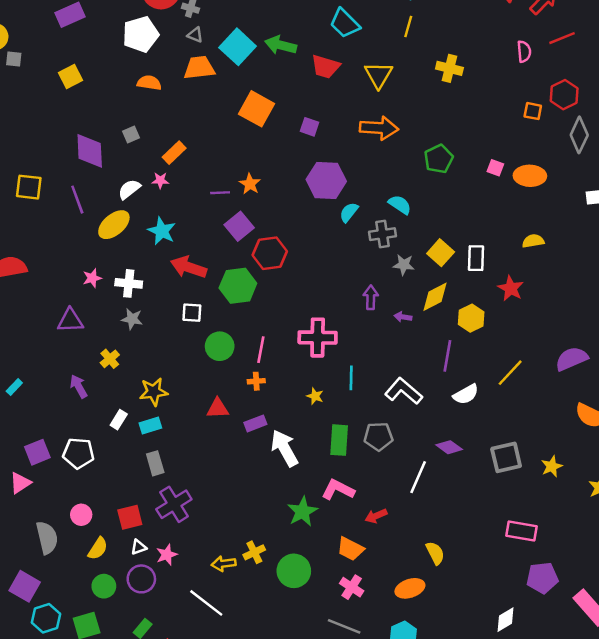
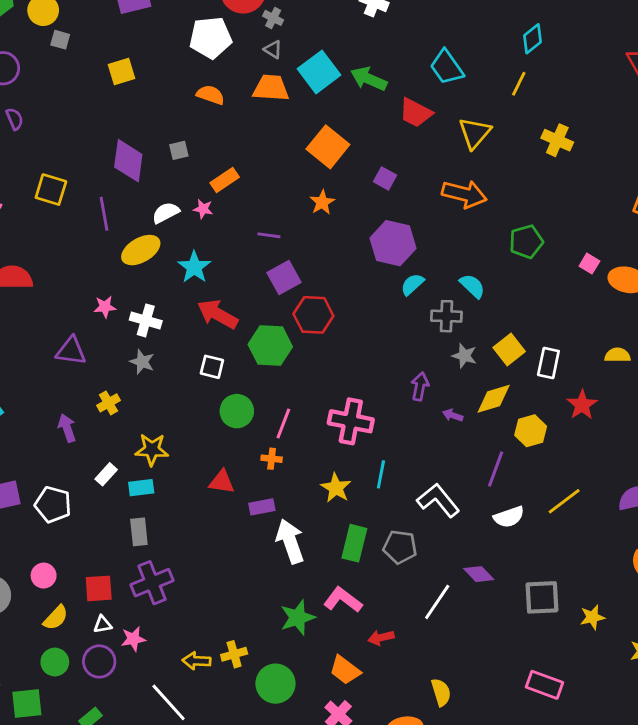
orange star: (250, 184) -> (322, 202), moved
yellow star: (315, 396) -> (336, 488), size x1.5

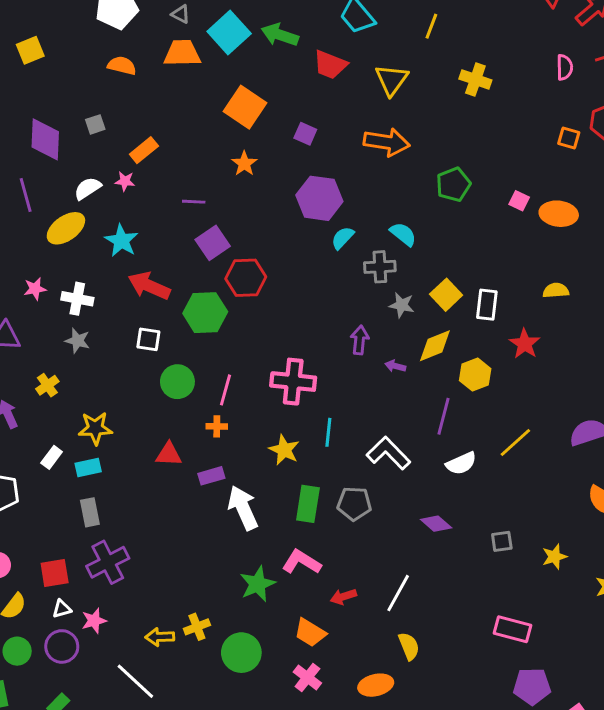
gray square: (542, 597) -> (502, 541), size x0.6
white line: (437, 602) -> (398, 593), moved

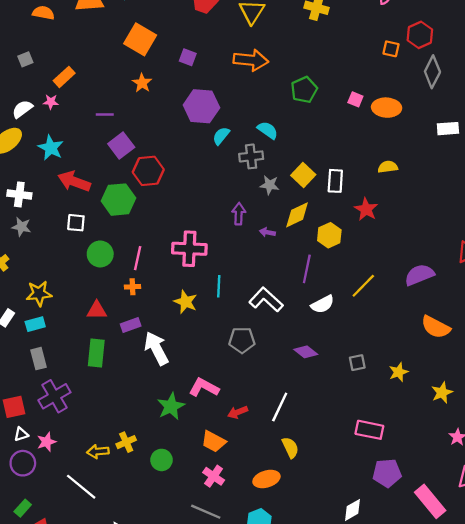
green rectangle: (308, 504) -> (96, 353), moved
green circle: (241, 653) -> (162, 460), size x0.7

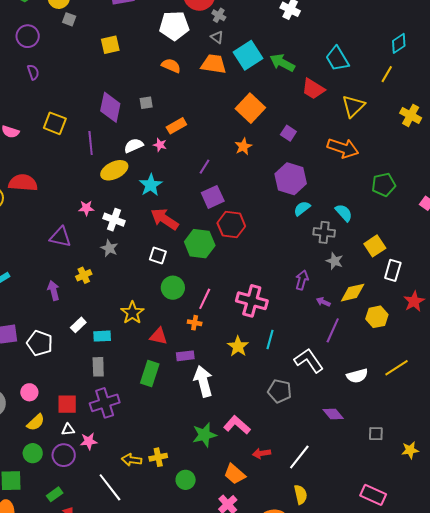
purple line: (105, 115) -> (204, 167), turned -70
yellow square: (303, 175) -> (375, 246), moved
purple line: (307, 269) -> (333, 330), moved
yellow star: (39, 293) -> (132, 313), moved, turned 30

